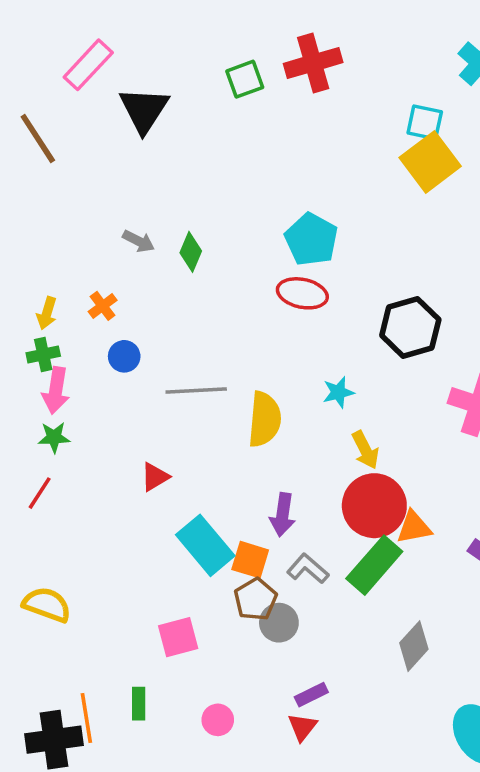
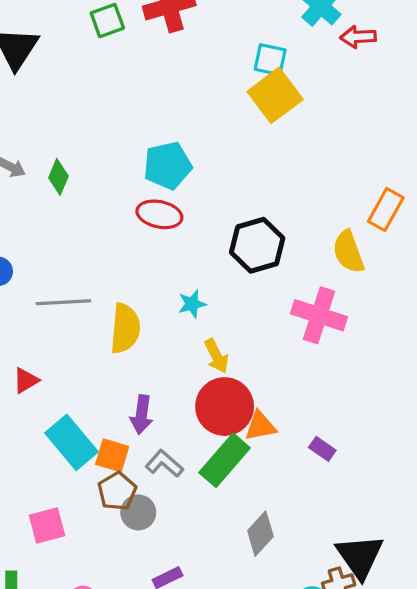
cyan pentagon: (311, 239) -> (168, 165), turned 30

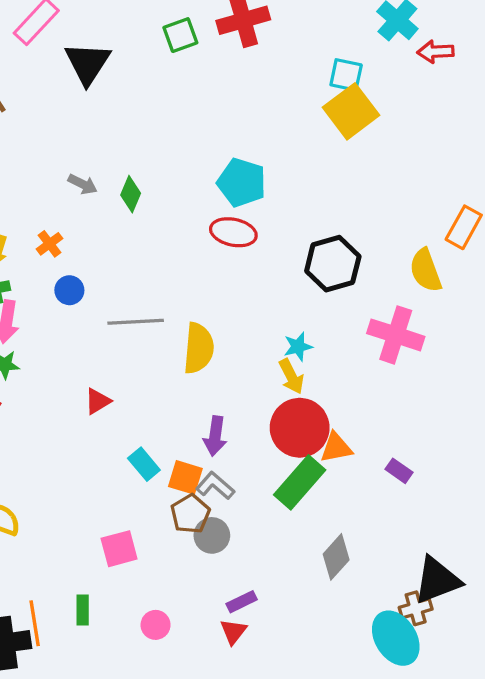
cyan pentagon: (168, 165) -> (242, 183), turned 30
cyan star: (192, 304) -> (298, 347), moved
cyan rectangle: (71, 442) -> (144, 464), size x0.6
gray L-shape: (164, 464) -> (215, 486), moved
black triangle: (360, 556) -> (437, 580), turned 44

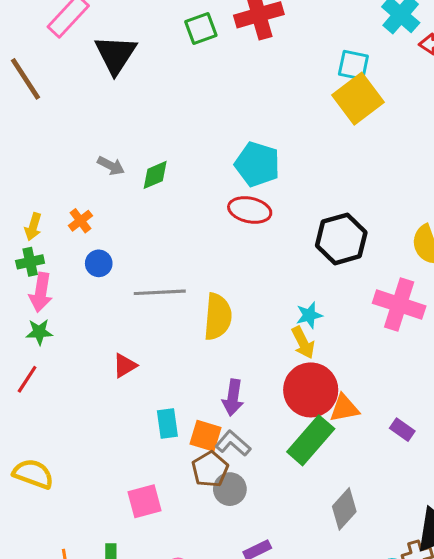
green diamond: (131, 194) -> (155, 175), turned 44
cyan rectangle: (144, 464) -> (167, 423), turned 32

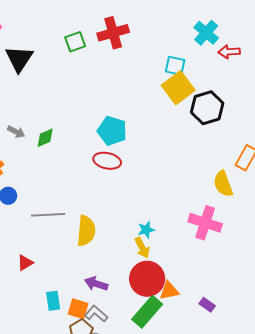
black hexagon: (341, 239) -> (207, 108), moved
purple arrow: (233, 398) -> (96, 284), turned 100

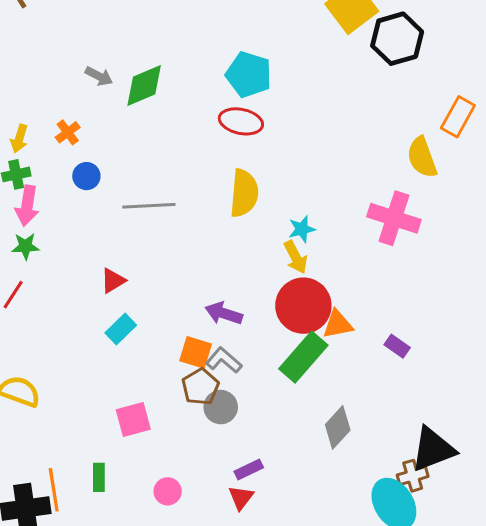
green diamond: (45, 138) -> (144, 86), size x1.4
yellow semicircle: (86, 231) -> (244, 193), moved
cyan rectangle: (53, 301) -> (121, 329), moved, turned 54

